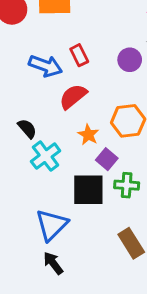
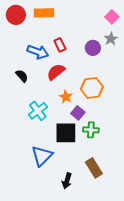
black semicircle: (27, 129) -> (22, 76), moved
black arrow: (53, 263) -> (67, 181), moved, turned -126

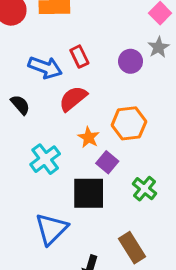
green cross: (91, 130) -> (144, 189), moved, turned 35

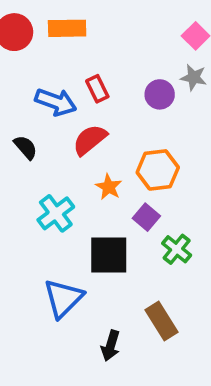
gray star: (158, 47) -> (194, 77), turned -30
purple square: (107, 162) -> (146, 217), moved

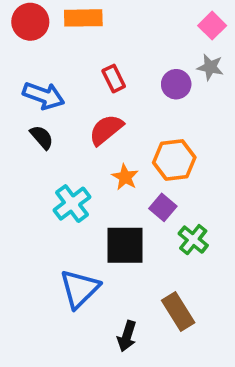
blue arrow: (56, 102) -> (44, 96), moved

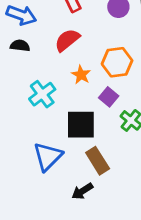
black semicircle: (42, 137) -> (20, 46), turned -42
brown rectangle: (178, 312) -> (98, 161), moved
black arrow: (127, 336) -> (82, 191), turned 40

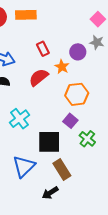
orange star: (81, 75) -> (62, 67), moved

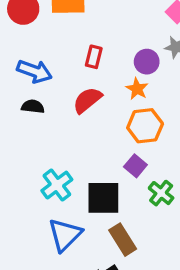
red rectangle: (43, 49) -> (94, 57), turned 40
orange star: (62, 67) -> (137, 89), moved
cyan cross: (20, 119) -> (57, 185), moved

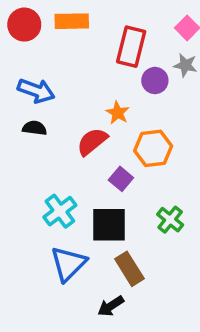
red rectangle: (94, 57) -> (131, 47), moved, size x1.6
orange star: (137, 89) -> (118, 113), moved
red semicircle: (87, 100) -> (92, 142), moved
purple square: (135, 166) -> (121, 179), moved

